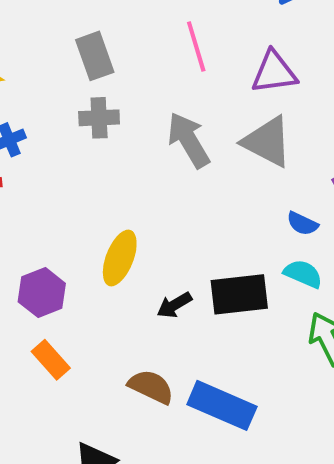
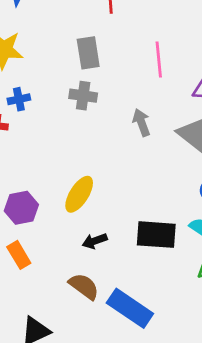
gray arrow: (189, 140) -> (141, 122), size x0.7
black arrow: (174, 305) -> (95, 241), moved

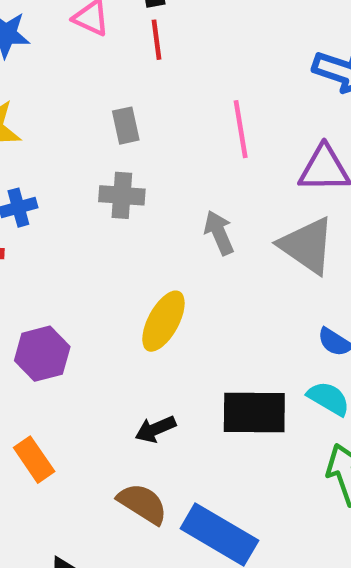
gray rectangle: (88, 53) -> (126, 126), size x0.7
yellow ellipse: (79, 194) -> (163, 321), moved
purple hexagon: (21, 208) -> (42, 354), moved

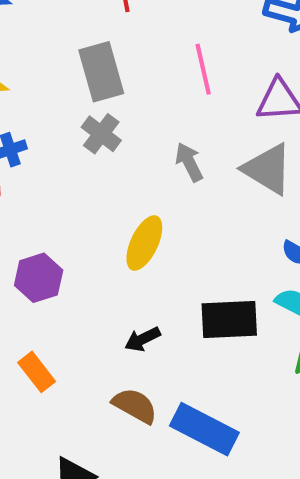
gray rectangle: (126, 126) -> (101, 72), size x1.8
gray cross: (122, 195) -> (101, 134), turned 36

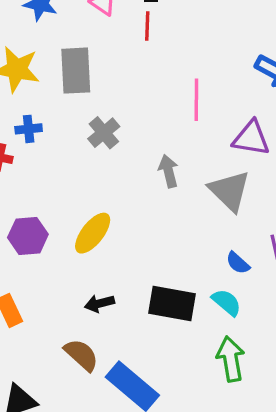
gray rectangle: (101, 72) -> (76, 71), moved
yellow ellipse: (144, 243) -> (93, 233), moved

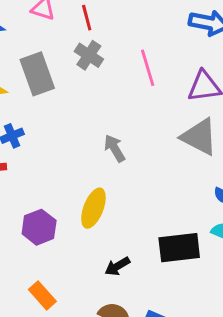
gray cross: (104, 133) -> (89, 55), moved
gray arrow: (168, 171) -> (115, 148), moved

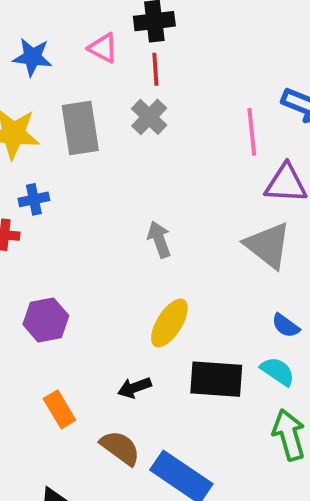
pink line: (148, 68) -> (252, 132), moved
yellow ellipse: (93, 208) -> (169, 323), moved
orange rectangle: (42, 295) -> (59, 409), moved

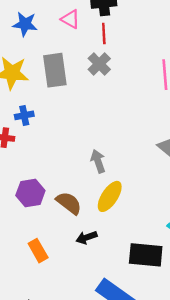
gray arrow: (159, 239) -> (98, 161), moved
black rectangle: (216, 379) -> (146, 255), moved
brown semicircle: (120, 448) -> (69, 203), moved

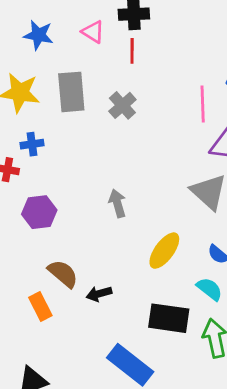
gray cross: (99, 64) -> (122, 105), moved
purple hexagon: (30, 193) -> (39, 212), moved
yellow ellipse: (110, 196) -> (164, 251), moved
brown semicircle: (69, 203) -> (63, 274), moved

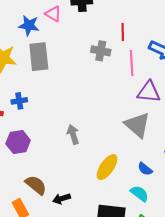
blue star: (38, 35) -> (29, 25), moved
red line: (132, 51) -> (123, 32), moved
gray cross: (122, 105) -> (101, 51), moved, turned -36
blue cross: (32, 144) -> (19, 101), moved

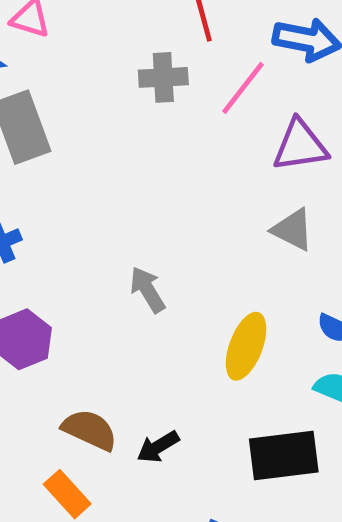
pink line: (132, 63) -> (243, 88), turned 55
gray triangle: (137, 125) -> (293, 230), size x0.7

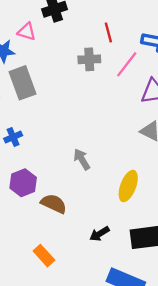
brown semicircle: (90, 430) -> (54, 204), moved
black arrow: (158, 447) -> (99, 234), moved

